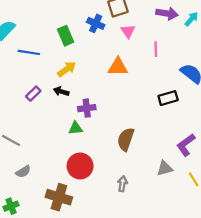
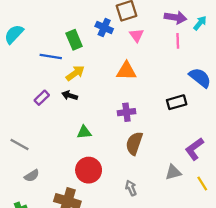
pink line: (156, 49) -> (178, 41), moved
blue line: (29, 52) -> (51, 56), moved
purple cross: (87, 108) -> (126, 112), moved
gray arrow: (122, 184) -> (131, 188), turned -32

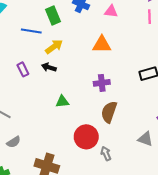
pink triangle: (136, 35) -> (111, 11), turned -48
purple rectangle: (42, 98) -> (23, 69), turned -72
red circle: (89, 170) -> (86, 137), moved
gray triangle: (173, 172) -> (145, 139), turned 35

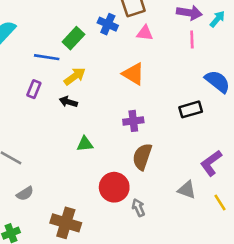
green rectangle: (53, 16) -> (73, 38), turned 66
orange triangle: (102, 45) -> (133, 74), turned 30
purple rectangle: (23, 69) -> (34, 89), moved, turned 48

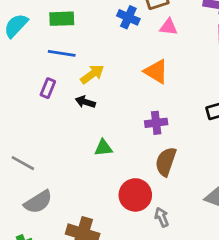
green rectangle: (73, 38) -> (62, 19), moved, turned 45
gray semicircle: (25, 194) -> (38, 202), size x1.5

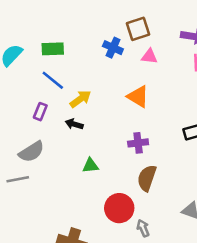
blue line: (62, 53) -> (53, 80), turned 30
gray line: (23, 163) -> (18, 179), turned -40
gray semicircle: (38, 202) -> (31, 152), moved

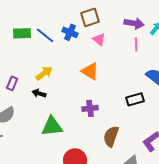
pink triangle: (149, 56) -> (99, 39), turned 32
blue line: (53, 80) -> (45, 35), moved
green triangle: (90, 165) -> (52, 126), size x1.6
brown semicircle: (147, 178) -> (111, 136), moved

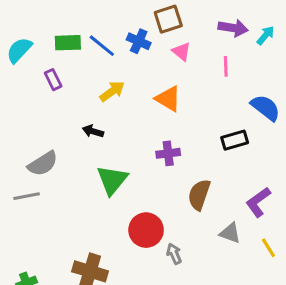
pink line: (136, 44) -> (226, 66), moved
yellow arrow: (44, 73) -> (112, 91), moved
purple rectangle: (12, 83) -> (53, 80), moved, turned -48
green triangle: (52, 126) -> (112, 180), turned -45

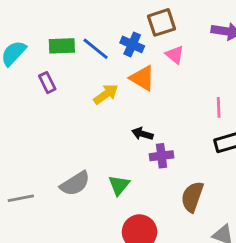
pink line: (226, 66) -> (219, 107), moved
orange triangle: (168, 99) -> (142, 78), moved
black arrow: (93, 131) -> (142, 134), moved
gray semicircle: (43, 164) -> (75, 184), moved
green triangle: (112, 180) -> (119, 185), moved, size x0.7

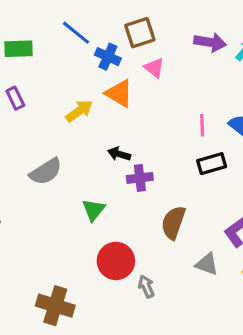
green rectangle: (62, 46) -> (19, 49), moved
blue line: (96, 49) -> (76, 33), moved
gray semicircle: (75, 184) -> (46, 172), moved

